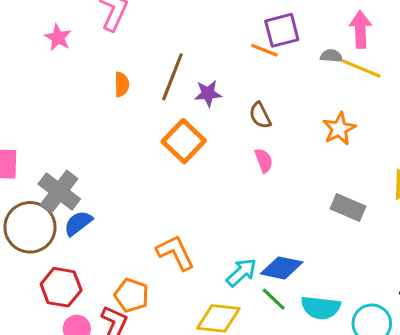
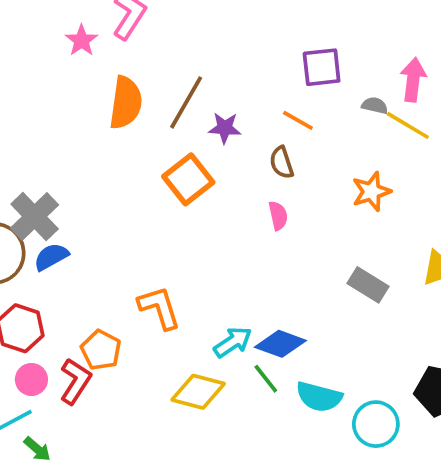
pink star: (58, 37) -> (82, 41), moved
orange line: (264, 50) -> (298, 120), moved
orange semicircle: (122, 84) -> (126, 103), size x1.8

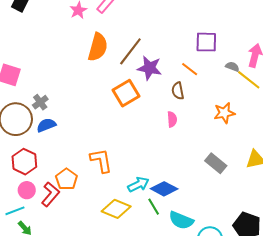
purple star: (225, 128) -> (149, 68), size x1.4
gray cross: (35, 216) -> (40, 102), size x0.6

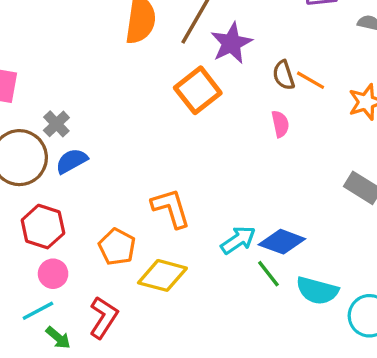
purple star: (149, 68) -> (231, 43), turned -30
orange line: (190, 69) -> (311, 80), moved
red L-shape: (50, 194) -> (104, 317), moved
yellow diamond: (116, 209) -> (162, 275), moved

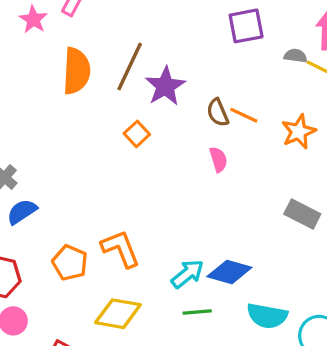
orange square: (198, 90) -> (137, 134), size x0.6
orange pentagon: (117, 247) -> (70, 263), moved
green line: (268, 274) -> (197, 312), moved, turned -52

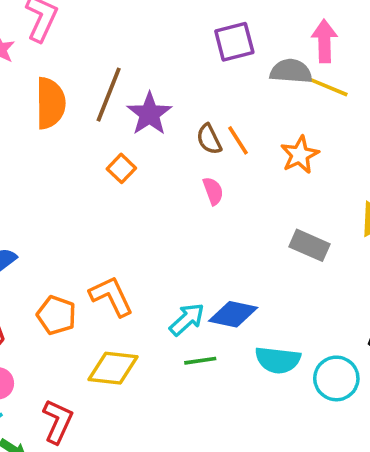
gray semicircle: (296, 56) -> (291, 71), size x1.6
orange line: (244, 115) -> (238, 140), turned 36

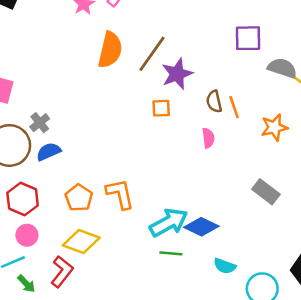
orange square: (121, 168) -> (161, 108), moved, turned 30
cyan arrow: (187, 319) -> (169, 223), size x1.4
cyan semicircle: (278, 360) -> (225, 266), size x0.7
yellow diamond: (113, 368) -> (81, 241), moved

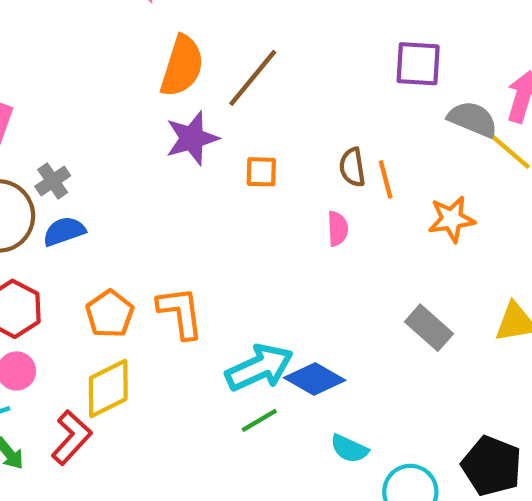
purple star: (177, 74) -> (192, 138), moved
yellow diamond: (81, 241) -> (108, 389), turned -51
green line: (171, 253) -> (259, 420), turned -40

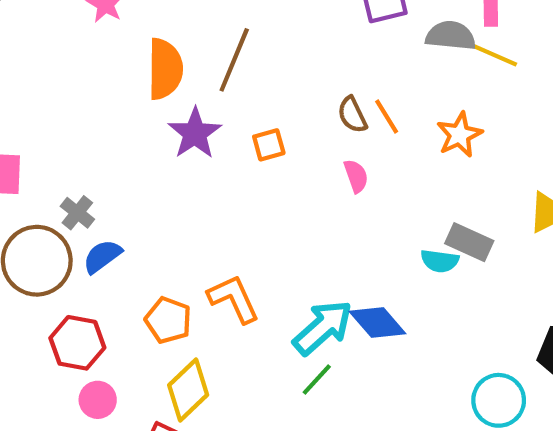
blue diamond: (315, 379) -> (377, 322), turned 36
green line: (259, 420) -> (317, 379), moved
cyan semicircle: (349, 449) -> (440, 261), moved

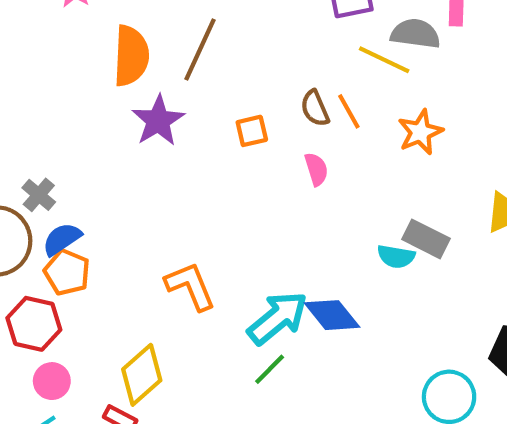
yellow line: (491, 54) -> (384, 60), moved
orange square: (269, 145) -> (252, 131), moved
orange pentagon: (168, 320) -> (67, 272), moved

